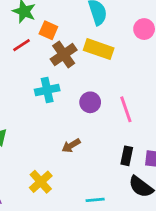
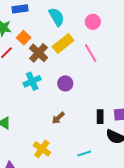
orange square: (48, 30) -> (24, 38), turned 32
yellow rectangle: (99, 49) -> (63, 44), turned -45
pink line: (126, 109) -> (91, 53), moved

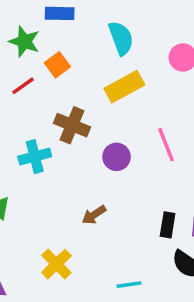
brown cross: (39, 53) -> (72, 125), moved, turned -30
pink line: (91, 53) -> (166, 145), moved
cyan cross: (32, 81) -> (35, 157), moved

